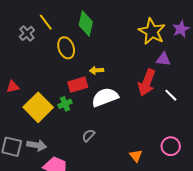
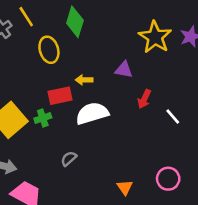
purple triangle: (163, 59) -> (124, 70), moved
red arrow: (147, 83) -> (144, 99), size x0.6

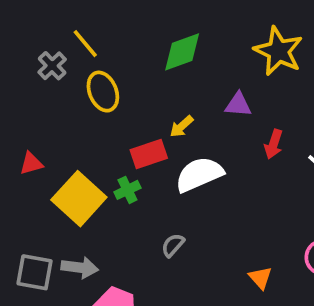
green diamond: (75, 22) -> (182, 52), moved, turned 60
yellow ellipse: (49, 50) -> (103, 92), moved
yellow arrow: (84, 80) -> (181, 126), turned -35

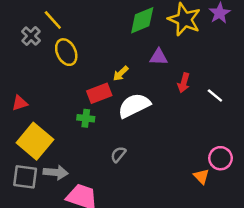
green diamond: (182, 52) -> (142, 20), moved
green cross: (127, 190) -> (86, 118), turned 35
yellow square: (79, 199) -> (35, 141), moved
orange triangle: (260, 278) -> (201, 176), moved

